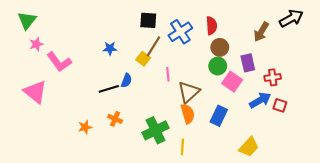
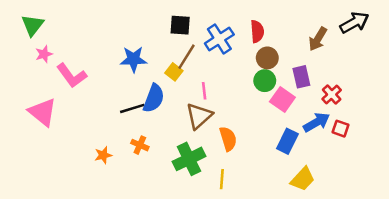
blue star: (110, 48) -> (133, 59), size x1.5
red cross: (273, 77) -> (332, 95), turned -35
blue semicircle: (126, 81) -> (154, 98), size x1.6
brown triangle: (189, 92) -> (199, 116), moved
blue rectangle: (219, 116) -> (287, 141), moved

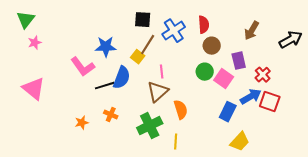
black arrow: (354, 23) -> (291, 40), moved
pink L-shape: (72, 76) -> (83, 67), moved
green circle: (265, 81) -> (205, 72), moved
red square: (340, 129) -> (270, 102), size x1.5

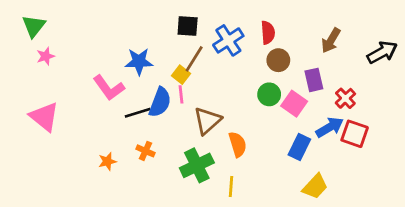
pink line: (162, 72) -> (181, 94), moved

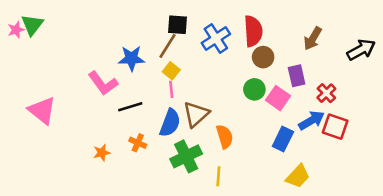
red semicircle: (268, 33) -> (253, 31), size x1.4
pink star: (46, 56) -> (16, 30), moved
brown line: (194, 59) -> (167, 46), moved
blue semicircle: (160, 102) -> (170, 123), moved

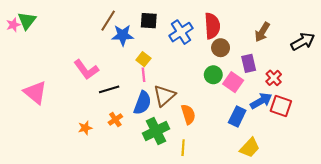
brown line: (167, 46) -> (108, 21), moved
blue star: (131, 58) -> (123, 35), moved
orange cross: (138, 143) -> (115, 120), turned 32

